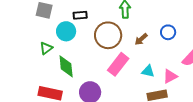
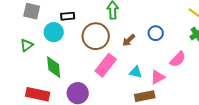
green triangle: (46, 48) -> (27, 45), moved

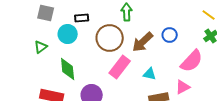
brown arrow: (129, 40) -> (143, 42), size x1.6
pink semicircle: (178, 59) -> (192, 61), size x1.4
pink triangle: (158, 77) -> (183, 87), moved

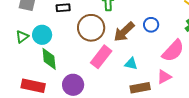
cyan circle: (68, 34) -> (42, 35), moved

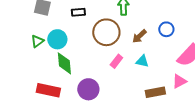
brown arrow: (124, 32) -> (139, 36), size x0.7
pink rectangle: (101, 57) -> (116, 61), size x0.6
cyan triangle: (131, 64) -> (142, 61), moved

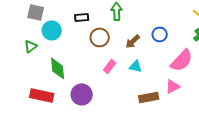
black rectangle: (78, 12) -> (82, 17), moved
brown circle: (106, 32) -> (100, 37), size x0.7
cyan circle: (57, 39) -> (52, 30), moved

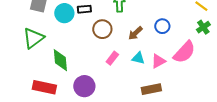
cyan circle: (52, 30) -> (64, 13), moved
green triangle: (31, 46) -> (33, 38), size x1.6
pink triangle: (173, 86) -> (158, 61), moved

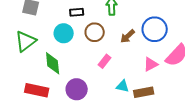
cyan circle: (64, 13) -> (64, 33), moved
blue circle: (162, 26) -> (155, 29), size x1.6
cyan triangle: (138, 58) -> (123, 86), moved

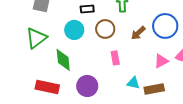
pink rectangle: (105, 61) -> (115, 58), turned -48

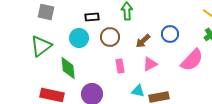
blue circle: (165, 26) -> (170, 34), size x0.7
pink triangle: (161, 61) -> (150, 64), moved

